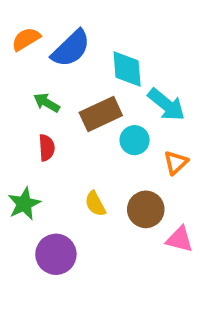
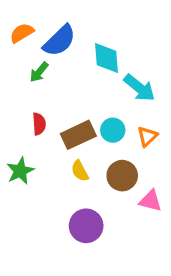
green arrow: (47, 103) -> (39, 72), moved, turned -80
brown rectangle: (101, 114) -> (78, 135), moved
cyan circle: (135, 140) -> (113, 130), moved
purple circle: (56, 254) -> (86, 226), moved

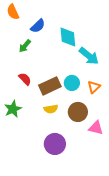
orange semicircle: (22, 33) -> (13, 12), moved, turned -84
blue semicircle: (59, 41) -> (38, 26), size x0.7
red semicircle: (39, 124) -> (25, 79), turned -40
yellow semicircle: (80, 171) -> (51, 109), turned -72

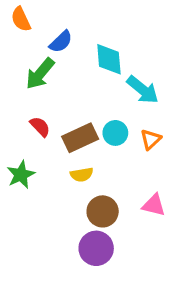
green arrow: (25, 46) -> (40, 74), size x1.5
brown circle: (78, 112) -> (103, 211), moved
purple circle: (55, 144) -> (96, 248), moved

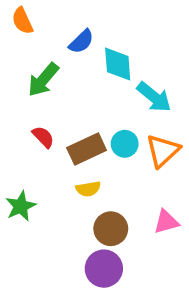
blue semicircle: (61, 42) -> (81, 42), moved
orange triangle: (151, 139) -> (163, 151), size x1.5
green star: (21, 175) -> (21, 206), moved
pink triangle: (154, 205) -> (166, 222), turned -30

